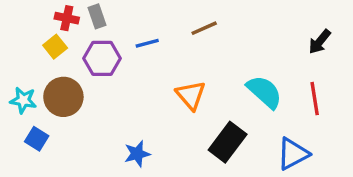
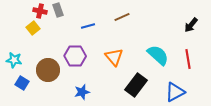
purple hexagon: (102, 58) -> (75, 56), moved
brown circle: (63, 97) -> (48, 70), moved

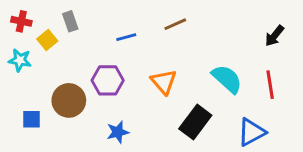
gray rectangle: (58, 10) -> (70, 21), moved
red cross: (40, 11) -> (21, 21), moved
cyan star: (14, 60) -> (20, 60), moved
blue square: (22, 83) -> (31, 119), turned -32

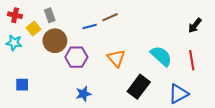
brown line: (175, 24) -> (110, 17), moved
brown circle: (69, 100) -> (55, 41), moved

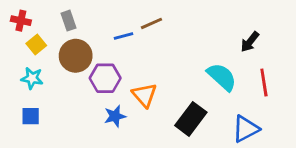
black arrow: (195, 25) -> (250, 42), moved
yellow square: (33, 28) -> (36, 44), moved
cyan star: (14, 43) -> (32, 78), moved
orange triangle: (116, 58) -> (144, 95), moved
blue star: (83, 94) -> (115, 116), moved

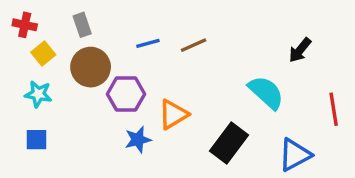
brown line: (152, 23) -> (194, 45), moved
red line: (264, 82) -> (334, 109), moved
orange triangle: (144, 95) -> (173, 114), turned 40

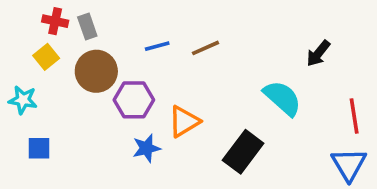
red cross: (25, 25) -> (55, 21), moved
cyan star: (38, 94) -> (23, 100), moved
blue triangle: (295, 155) -> (349, 164), moved, turned -33

